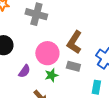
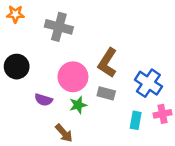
purple semicircle: (24, 71) -> (44, 100), turned 72

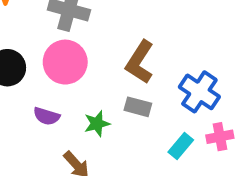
pink circle: (73, 77) -> (65, 62), moved
cyan rectangle: (136, 120) -> (181, 146), turned 30

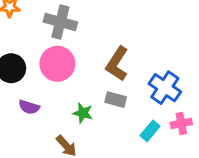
purple semicircle: (47, 116) -> (29, 107), moved
green star: (97, 124) -> (83, 113), turned 30

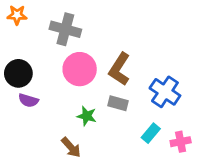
pink circle: (57, 64) -> (80, 69), moved
purple semicircle: (29, 107) -> (28, 100), moved
pink cross: (181, 123) -> (181, 142), moved

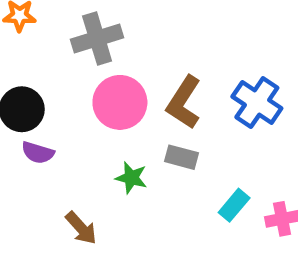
gray cross: (65, 29) -> (97, 39), turned -32
blue cross: (165, 92) -> (257, 102), moved
brown arrow: (71, 147) -> (81, 228), moved

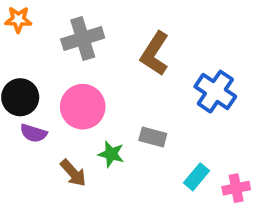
pink circle: (120, 102) -> (83, 107), moved
brown L-shape: (184, 102) -> (155, 54), moved
brown arrow: (81, 228) -> (73, 173), moved

